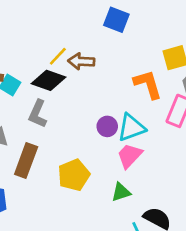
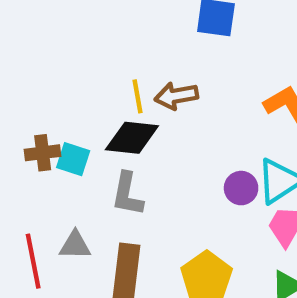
yellow line: (58, 56) -> (138, 96), turned -40

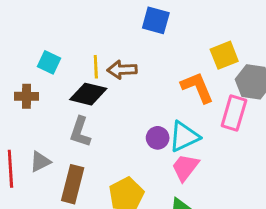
cyan square: (73, 159) -> (49, 62), moved
gray triangle: (75, 245) -> (40, 162), turned -35

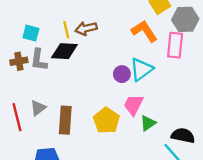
gray L-shape: (80, 132) -> (39, 60), moved
pink trapezoid: (185, 167) -> (133, 105), moved

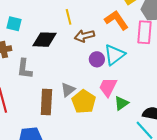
brown arrow: (86, 28) -> (84, 36), moved
yellow line: (66, 30) -> (69, 17), moved
gray L-shape: (39, 60) -> (24, 69), moved
gray triangle: (38, 108) -> (68, 90), moved

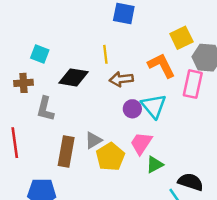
cyan triangle: (114, 55) -> (154, 106), turned -40

